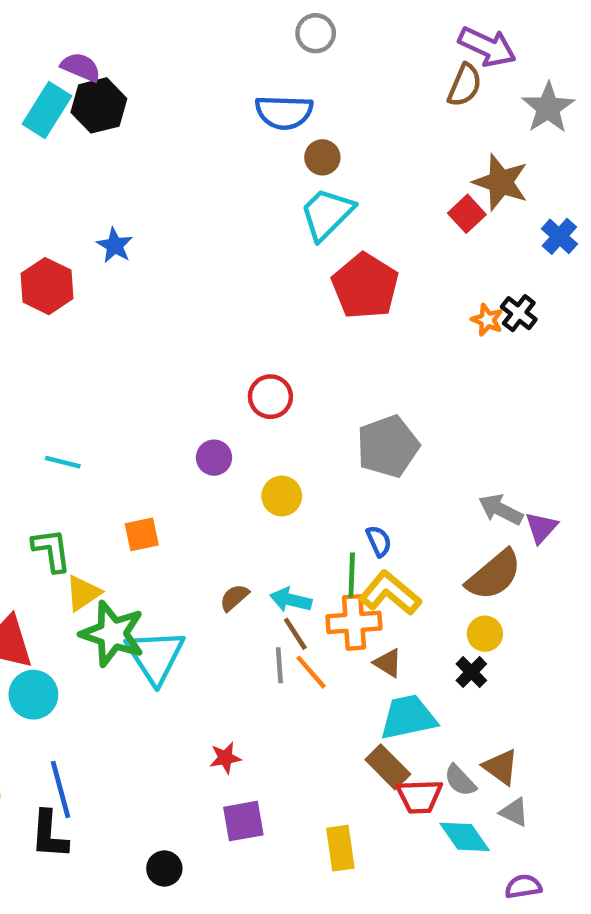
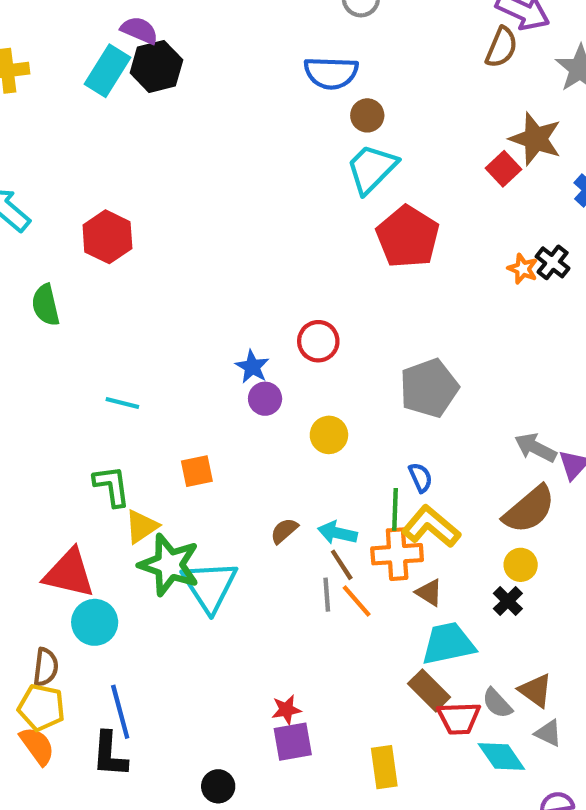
blue star: (115, 245) -> (252, 367), moved
red star: (225, 758) -> (286, 710), moved

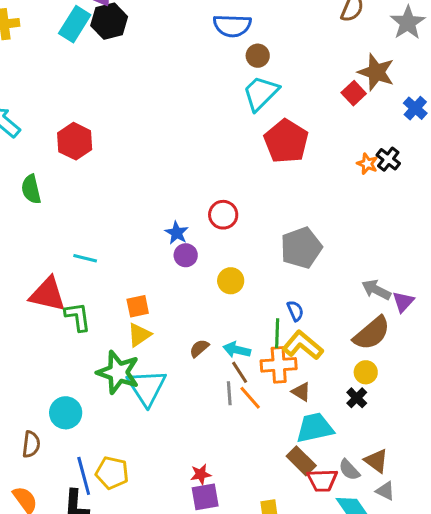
yellow triangle: (142, 526) -> (139, 335), moved
red triangle: (69, 573) -> (48, 294), moved
yellow pentagon: (41, 708) -> (112, 473), moved

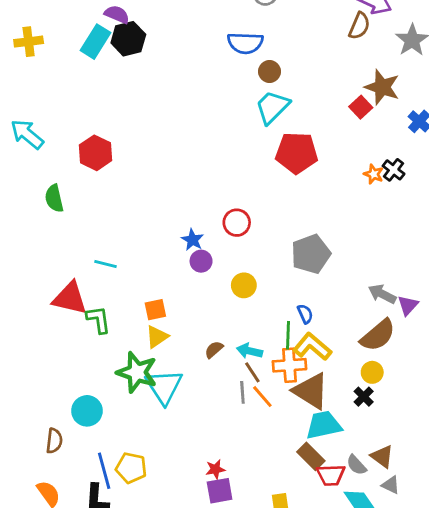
red pentagon: (286, 141) -> (297, 153), turned -30
brown triangle: (301, 392) -> (311, 391), size x2.0

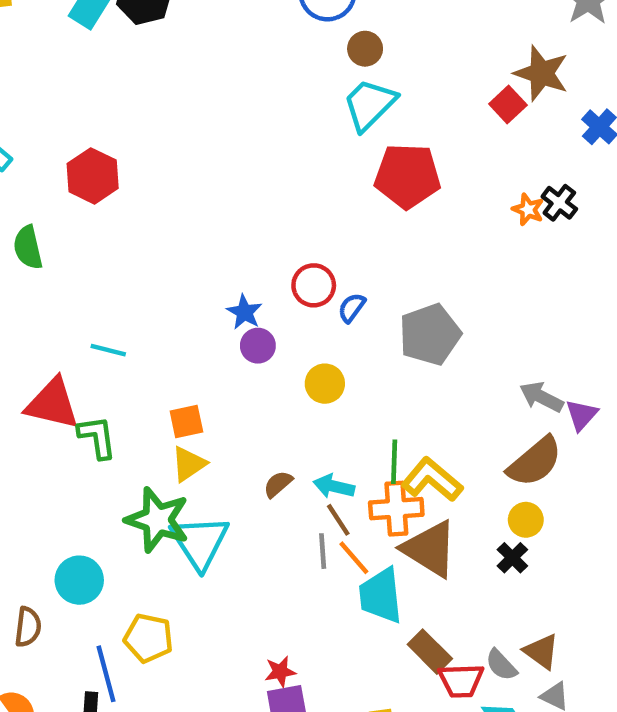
blue semicircle: (305, 314) -> (352, 308), moved, turned -120
cyan trapezoid: (324, 425) -> (381, 596), moved, turned -84
yellow pentagon: (131, 468) -> (148, 638), moved

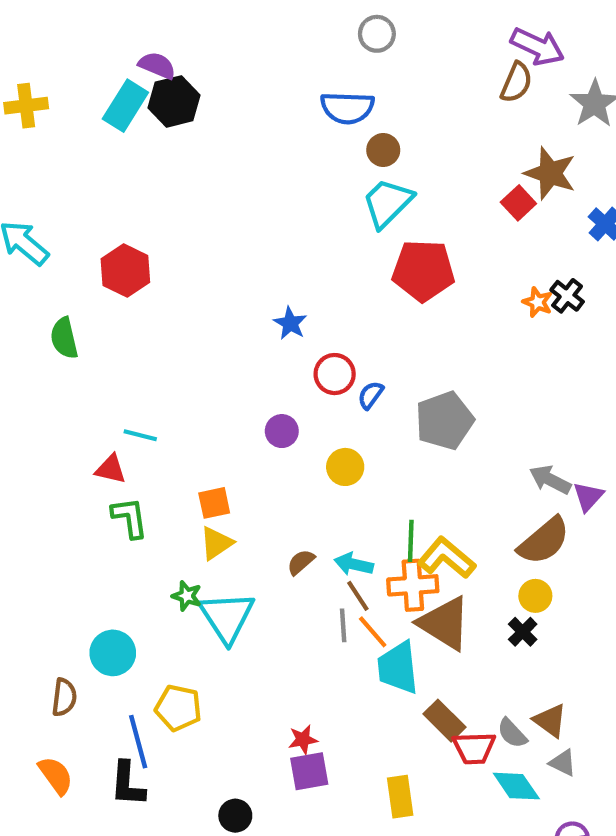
blue star: (244, 312) -> (290, 323), moved
red triangle: (52, 404) -> (111, 469), moved, size x0.6
green star: (157, 520) -> (187, 596), size x0.5

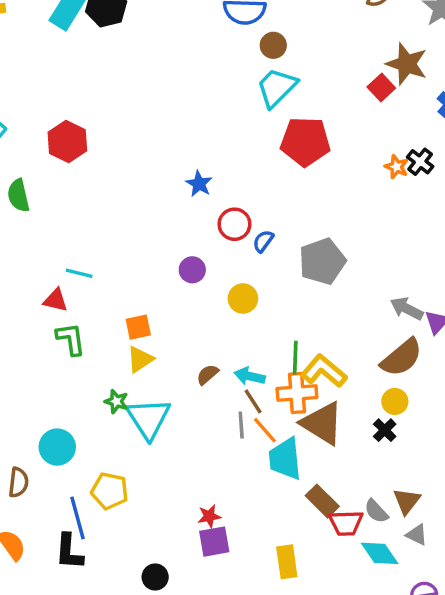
brown triangle: (550, 721) -> (407, 501), turned 32

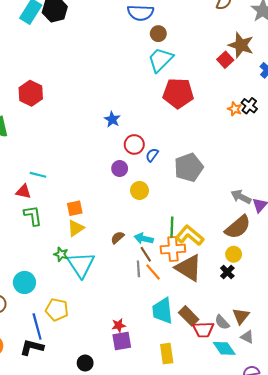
purple circle: (192, 270) -> (120, 169), moved
cyan trapezoid: (285, 459) -> (162, 311), moved
black L-shape: (69, 552) -> (32, 347), turned 100

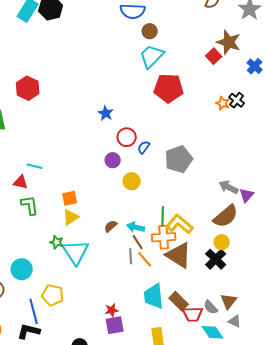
black cross: (227, 272) -> (216, 259), size x1.5

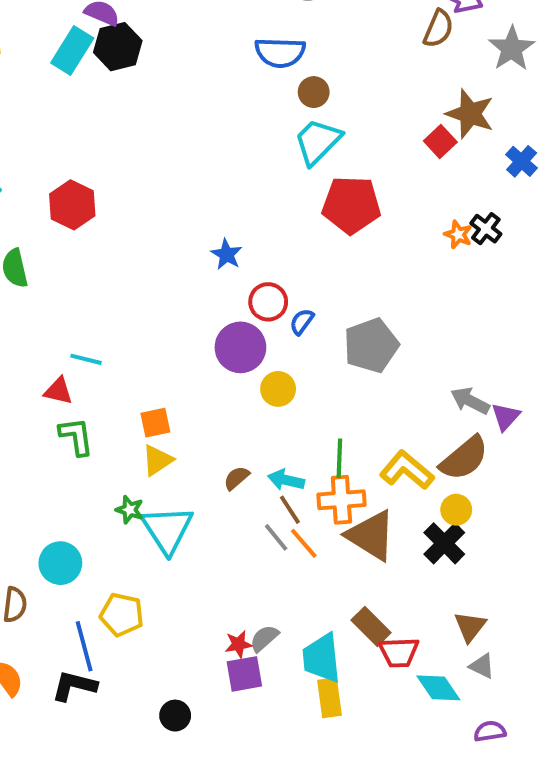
purple circle: (113, 160) -> (240, 347), size x1.6
yellow L-shape: (180, 224) -> (407, 470), moved
gray line: (131, 256) -> (276, 537), turned -35
cyan trapezoid: (154, 296) -> (322, 658), moved
gray semicircle: (211, 307) -> (264, 638), moved, turned 91

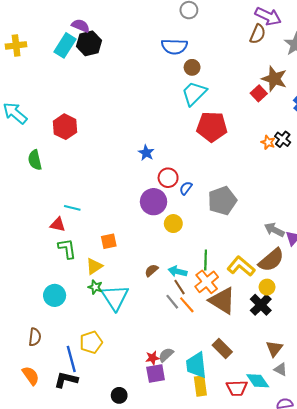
yellow triangle: (157, 460) -> (94, 266), moved
orange cross: (341, 500) -> (207, 282), turned -35
cyan circle: (60, 563) -> (55, 295), moved
yellow pentagon: (122, 615) -> (91, 342), turned -30
red trapezoid: (399, 652) -> (237, 388), moved

